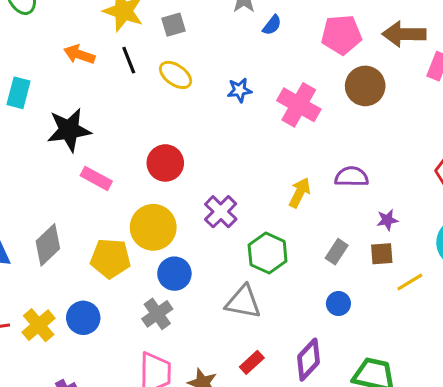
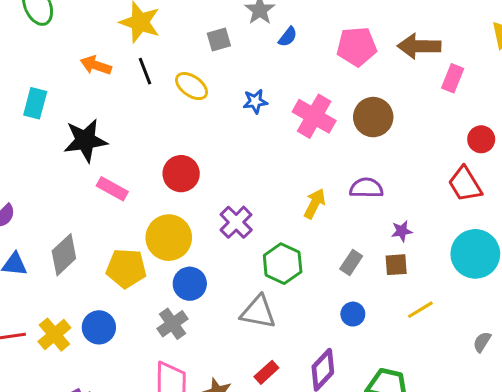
gray square: (174, 25) -> (219, 39), moved
brown circle: (365, 86) -> (373, 117), moved
yellow line: (410, 282) -> (420, 310), moved

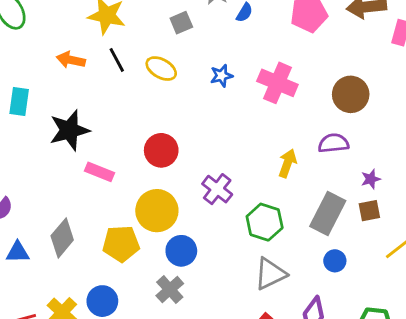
brown circle: (373, 117) -> (351, 94), moved
gray rectangle: (351, 262) -> (328, 213), size x1.8
gray triangle: (258, 312) -> (270, 274), moved, turned -30

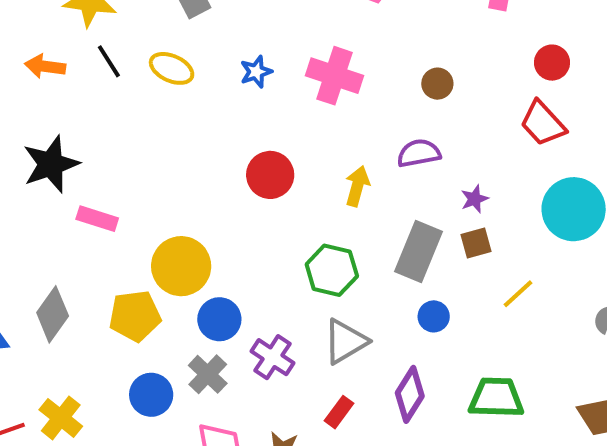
brown circle: (351, 94) -> (437, 84), size x0.6
red circle: (161, 150) -> (270, 175), moved
purple cross: (217, 189) -> (272, 357), moved
blue circle: (102, 301) -> (151, 395), moved

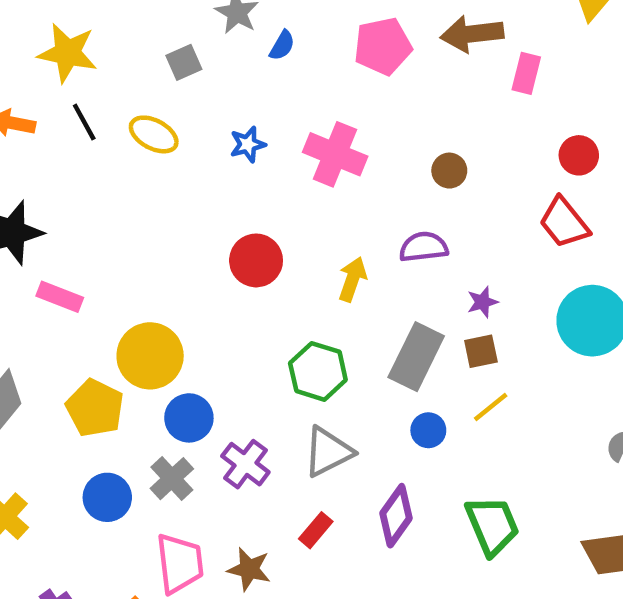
yellow line: (518, 294) -> (491, 407), moved
yellow pentagon: (135, 316) -> (95, 408), turned 30
green trapezoid: (496, 398) -> (492, 526), turned 62

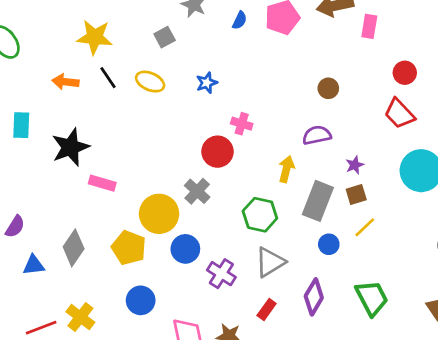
blue semicircle: (282, 45) -> (240, 20), moved
pink cross: (335, 154) -> (242, 124), moved, size x0.6
yellow arrow: (352, 279) -> (286, 169), moved
gray cross: (172, 479) -> (197, 191), moved

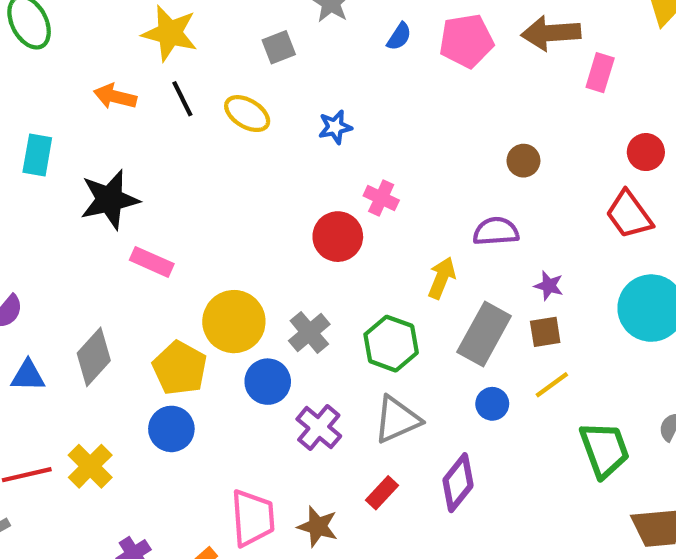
purple star: (355, 165) -> (549, 286), turned 30
gray cross: (197, 191) -> (309, 332), moved
green trapezoid: (372, 298) -> (604, 450), moved
blue circle: (141, 300) -> (171, 429), moved

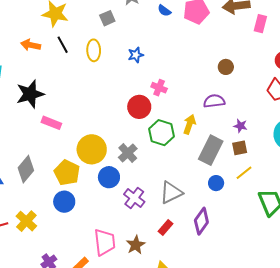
blue semicircle: (399, 36) -> (164, 11), turned 96
yellow ellipse: (247, 114) -> (94, 50), turned 60
green hexagon: (391, 344) -> (162, 133), moved
brown star: (318, 526) -> (136, 245), turned 30

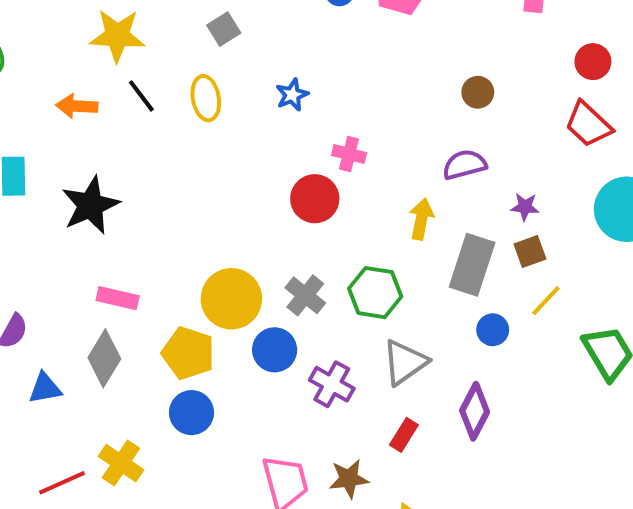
pink rectangle: (51, 123) -> (118, 298), moved
green hexagon: (162, 133) -> (375, 293), moved
brown star: (136, 245) -> (349, 479), turned 30

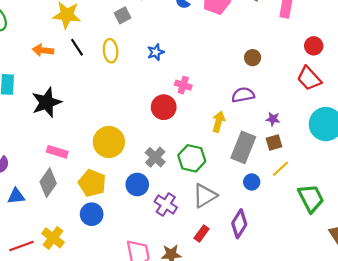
yellow circle: (231, 299) -> (109, 142), moved

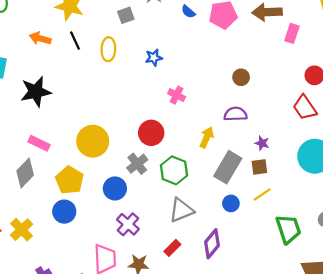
brown circle: (253, 58) -> (241, 77), moved
red circle: (164, 107) -> (151, 133), moved
purple cross: (166, 204) -> (128, 224), moved

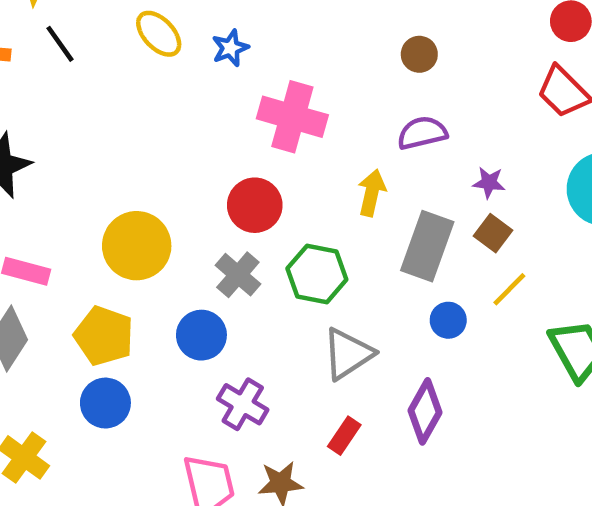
yellow ellipse: (108, 49) -> (159, 34), moved, turned -35
pink cross: (177, 95) -> (292, 117), size x1.8
brown square: (259, 167) -> (493, 233), turned -35

